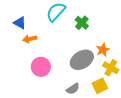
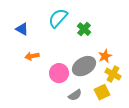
orange arrow: (30, 39) -> (32, 56), moved
pink circle: (41, 67) -> (59, 73), moved

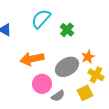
orange arrow: (32, 56) -> (32, 59), moved, size x1.6
pink circle: (59, 73) -> (42, 84), moved

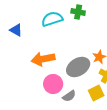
cyan semicircle: (41, 19) -> (52, 19), turned 30
green cross: (67, 30) -> (78, 12), moved, turned -32

